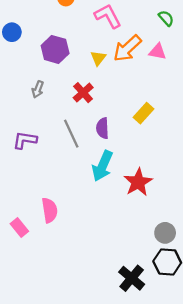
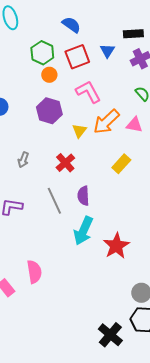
purple hexagon: (55, 49) -> (49, 111), moved
yellow rectangle: (143, 113) -> (121, 164), moved

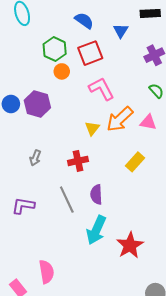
black rectangle: (133, 34) -> (150, 13), moved
blue triangle: (107, 51) -> (121, 31), moved
purple hexagon: (49, 111) -> (37, 104), moved
red cross: (65, 163) -> (78, 161), turned 30

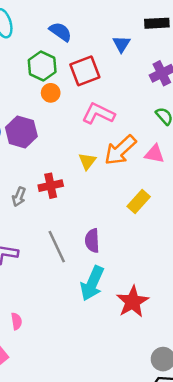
blue semicircle: (84, 21) -> (60, 32), moved
pink L-shape: (101, 89) -> (98, 114), turned -36
red cross: (78, 161) -> (51, 186), moved
pink semicircle: (46, 272) -> (16, 321), moved, size x0.6

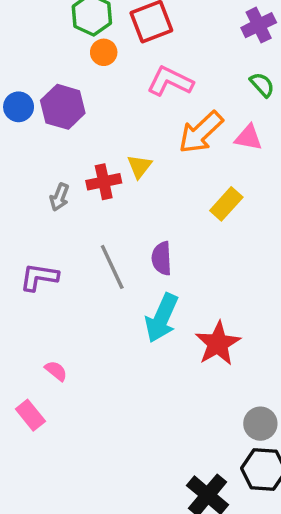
yellow triangle: (87, 161) -> (139, 166), moved
pink semicircle: (16, 321) -> (56, 371), turned -42

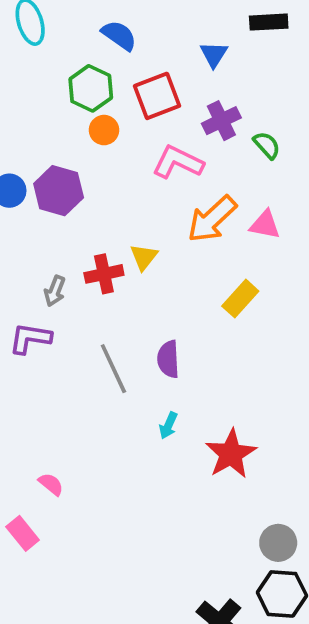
purple cross: (259, 25) -> (221, 121), moved
green semicircle: (262, 85) -> (267, 145), moved
purple L-shape: (39, 277) -> (30, 338), moved
cyan arrow: (162, 318) -> (168, 425), size x0.5

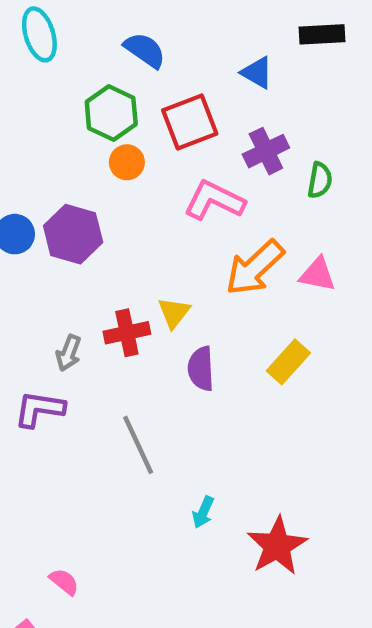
blue triangle: (214, 54) -> (257, 73), turned -32
green semicircle: (267, 145) -> (320, 180), turned 52
purple semicircle: (168, 359) -> (201, 369), moved

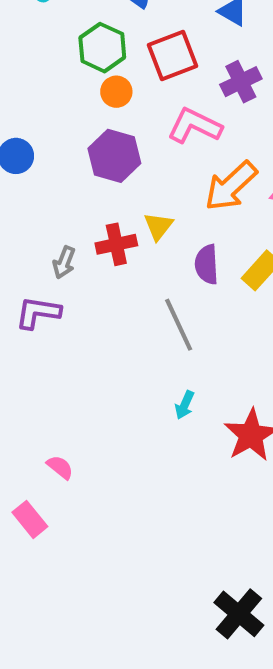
purple hexagon: (73, 234) -> (114, 156), moved
purple semicircle: (201, 369) -> (207, 264), moved
gray line: (138, 445) -> (179, 325), moved

